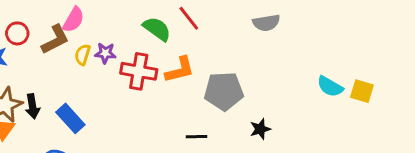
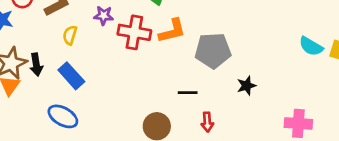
yellow semicircle: (83, 55) -> (70, 35), moved

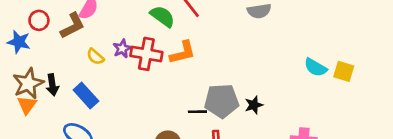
purple star: (104, 16) -> (122, 49), moved, turned -30
yellow semicircle: (70, 35) -> (95, 57), moved, turned -66
gray pentagon: (213, 51) -> (222, 101), moved

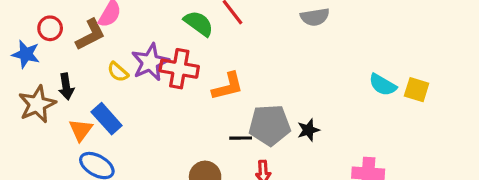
purple star: (122, 49) -> (150, 62), size x1.6
orange L-shape: (183, 53) -> (228, 86), moved
black arrow: (52, 85) -> (66, 86), moved
orange triangle: (27, 105) -> (81, 130), moved

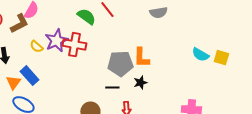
orange L-shape: (228, 86) -> (141, 58), moved, turned 105
gray pentagon: (270, 125) -> (120, 64), moved
black star: (308, 130) -> (140, 83), moved

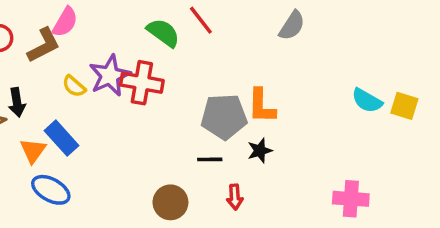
gray semicircle: (158, 13) -> (292, 26), turned -48

